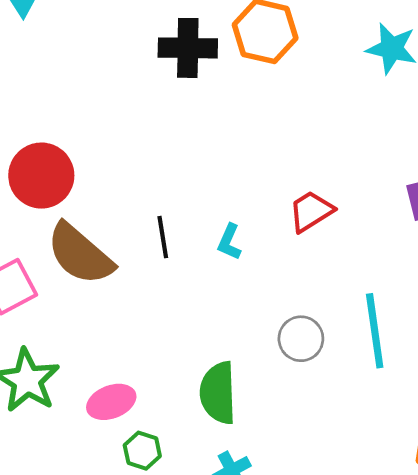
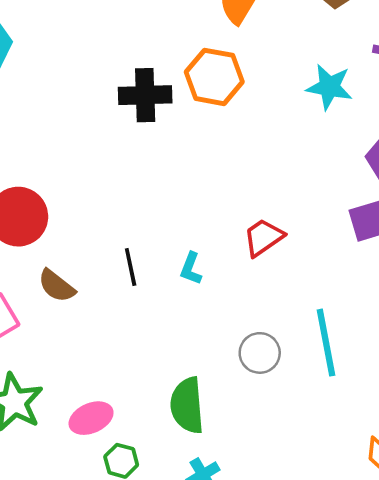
brown semicircle: (80, 254) -> (57, 286), size x0.6

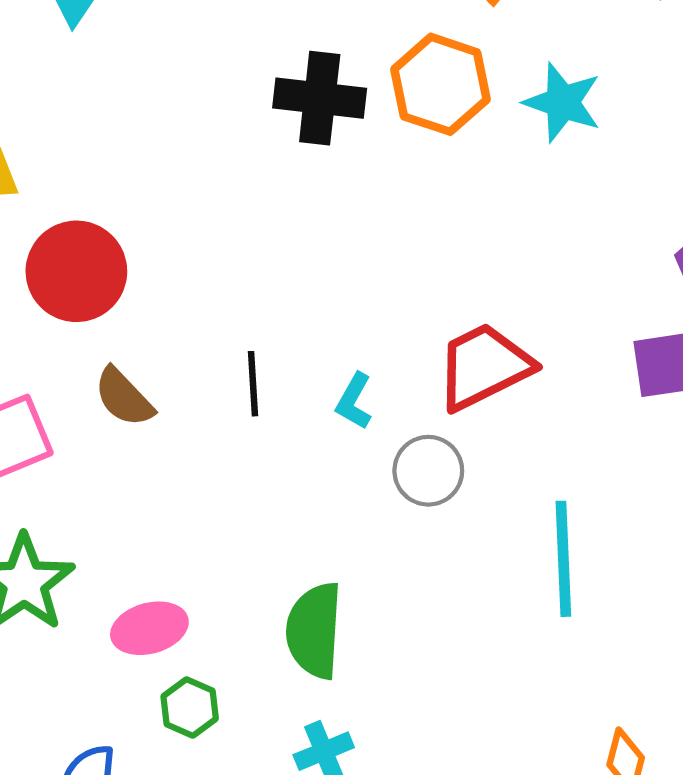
cyan star: (329, 87) -> (563, 102), moved
red trapezoid: (263, 237) -> (484, 367), size x1.4
gray circle: (260, 353) -> (428, 471), moved

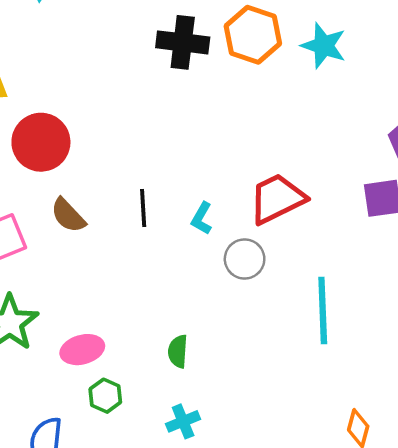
green semicircle: (314, 630) -> (178, 351), size x0.6

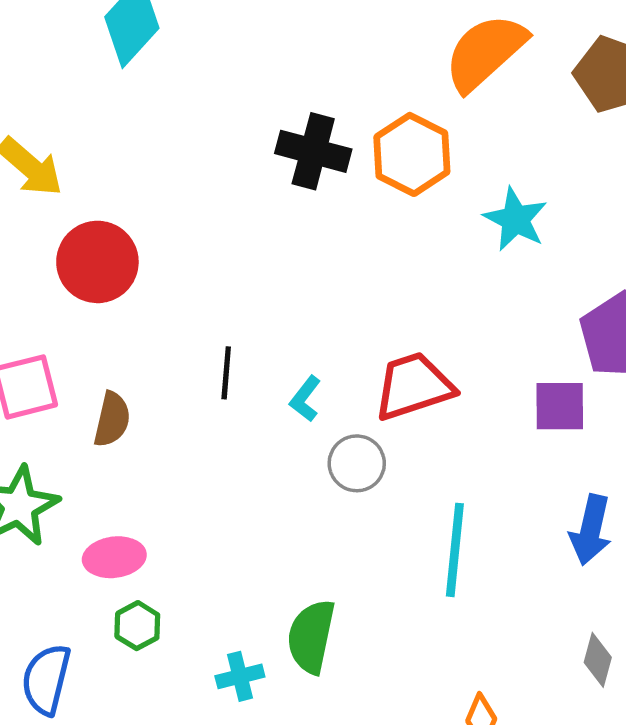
cyan star: (324, 46) -> (515, 219), moved
brown semicircle: (68, 215) -> (112, 419), moved, turned -132
green semicircle: (178, 351) -> (311, 636), moved, size x1.6

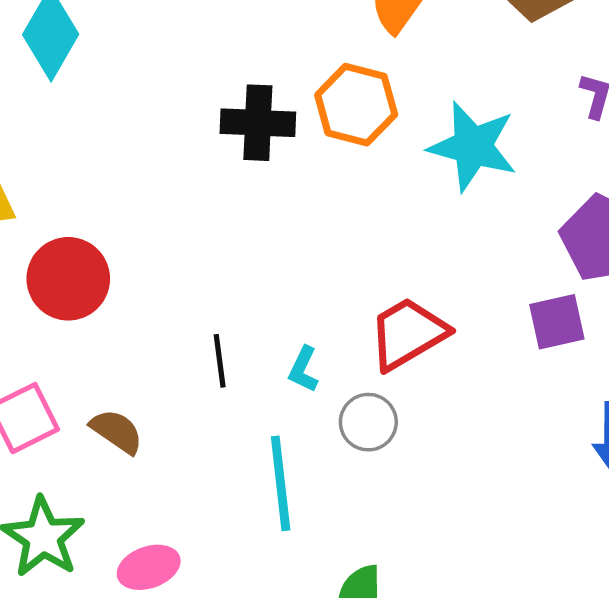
cyan star: (515, 219) -> (473, 146), size x1.4
brown semicircle: (112, 419) -> (117, 431), turned -56
cyan line: (455, 550) -> (281, 483), moved

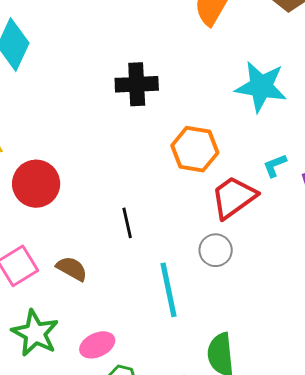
orange hexagon: (356, 105) -> (195, 149), moved
cyan L-shape: (303, 369) -> (275, 166), moved, turned 48

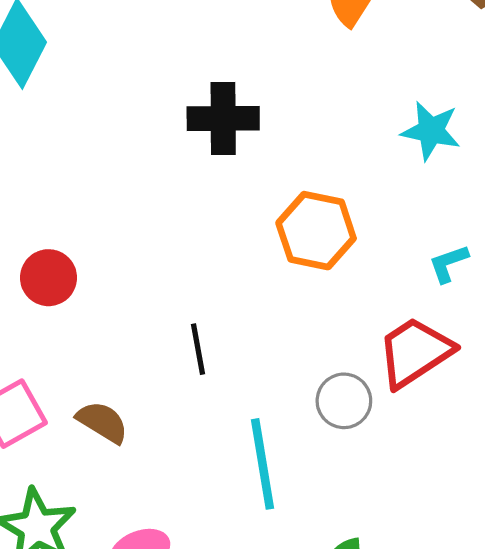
cyan star: (261, 87) -> (431, 131), size x0.7
red circle: (36, 184) -> (49, 278), size x0.7
red trapezoid: (234, 197) -> (415, 352), moved

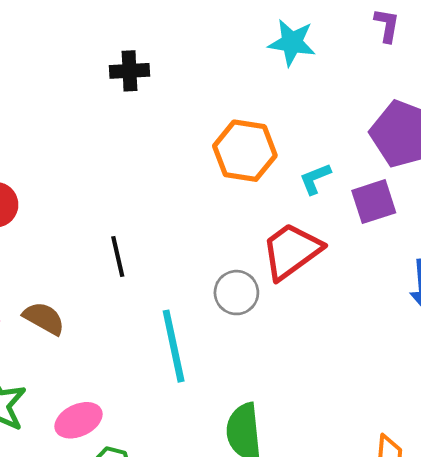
black cross: (223, 118) -> (130, 71), size x0.7
cyan star: (431, 131) -> (292, 43), moved
orange hexagon: (316, 231) -> (245, 151), moved

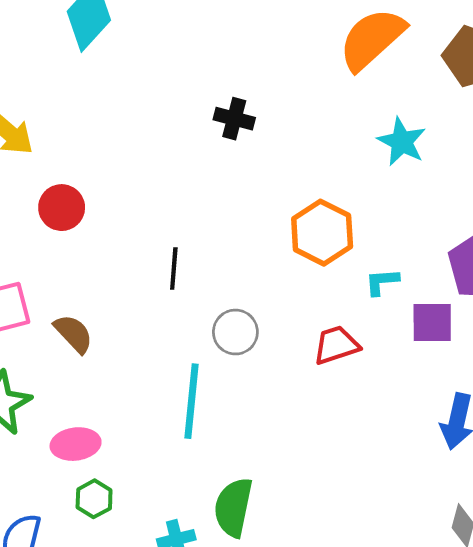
red trapezoid: (291, 251) -> (336, 345), size x0.7
black line: (118, 256) -> (174, 269), moved
gray circle: (236, 293) -> (235, 332), moved

